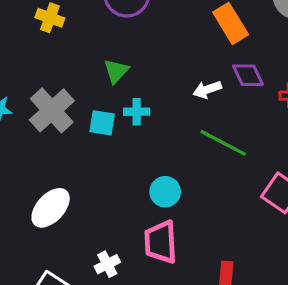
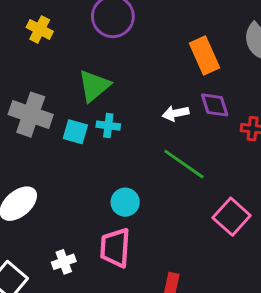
green triangle: (116, 71) -> (94, 86), size x1.4
gray cross: (52, 110) -> (31, 115), turned -36

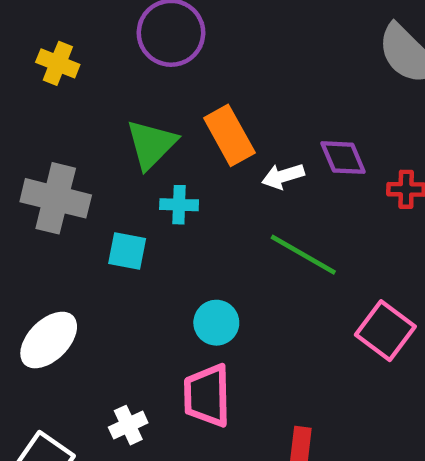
orange rectangle: (205, 56) -> (229, 135), moved
cyan square: (75, 132) -> (127, 251), moved

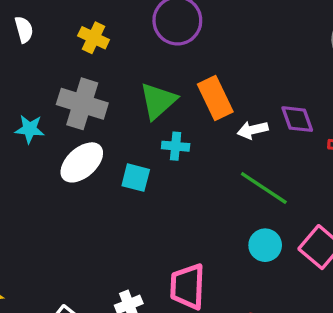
gray cross: (56, 198) -> (82, 104), moved
cyan circle: (216, 323) -> (265, 245), moved
white ellipse: (49, 340) -> (82, 162), moved

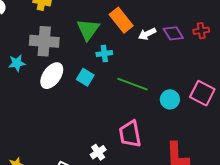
purple diamond: (297, 119) -> (173, 33), moved
cyan square: (136, 178) -> (85, 77), turned 30
green line: (264, 188) -> (133, 84), moved

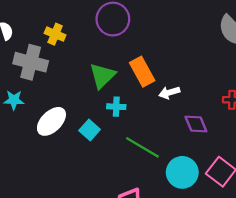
purple diamond: (173, 33) -> (196, 124), moved
gray cross: (44, 41) -> (31, 62), moved
cyan circle: (170, 99) -> (182, 172), size x1.4

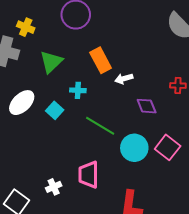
green triangle: (102, 76) -> (51, 62), moved

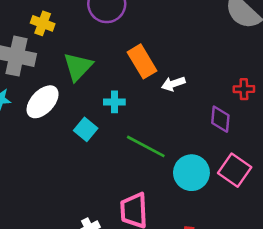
white ellipse: (22, 103) -> (43, 102), moved
purple diamond: (147, 106) -> (220, 119), moved, turned 30

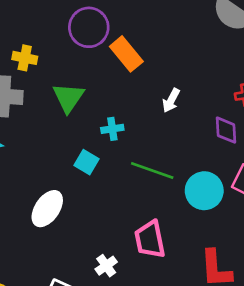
orange rectangle: (142, 61) -> (126, 54), moved
white arrow: (173, 84) -> (171, 100), turned -35
white ellipse: (43, 102) -> (47, 209), moved

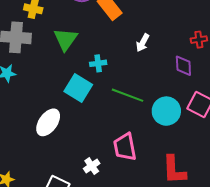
cyan square: (87, 162) -> (78, 88), size x1.5

